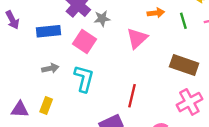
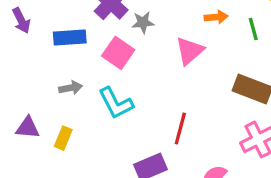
cyan L-shape: (84, 79) -> (116, 103), turned 136
purple triangle: (20, 109) -> (28, 128), moved

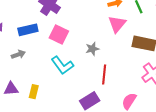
gray star: (143, 22) -> (92, 49), moved
pink triangle: (190, 51) -> (117, 24), moved
gray arrow: (71, 88) -> (18, 54), moved

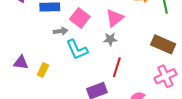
pink triangle: (117, 24) -> (115, 18), moved
gray arrow: (18, 54) -> (61, 31), moved

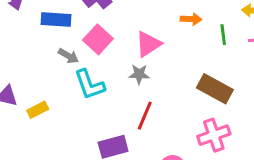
gray arrow: (61, 31) -> (68, 56), turned 32
yellow rectangle: (43, 70) -> (38, 110), turned 32

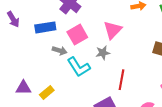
pink square: (98, 39) -> (77, 35), turned 30
gray star: (139, 74) -> (103, 53), moved

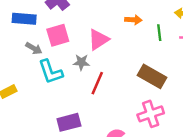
red line: (121, 80) -> (97, 83), moved

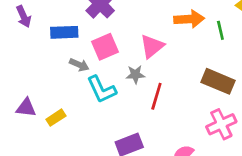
orange arrow: (133, 20) -> (189, 19), size x1.5

